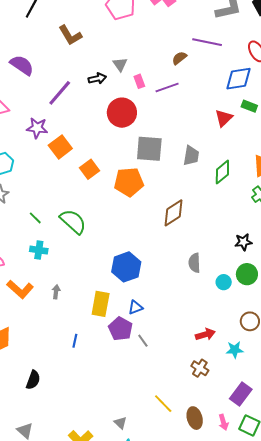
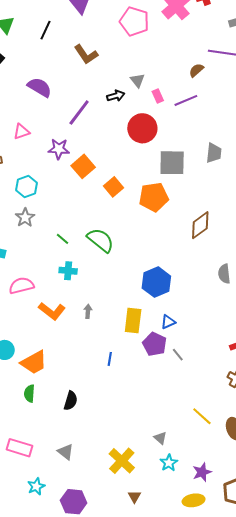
gray trapezoid: (191, 156) -> (214, 153), moved

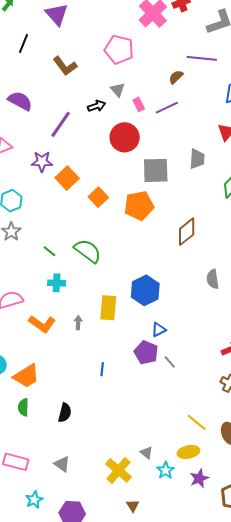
pink pentagon: (134, 21) -> (119, 50), moved
yellow rectangle: (133, 321) -> (108, 308), moved
gray triangle: (160, 438) -> (146, 453), moved
yellow ellipse: (194, 500) -> (188, 452), moved

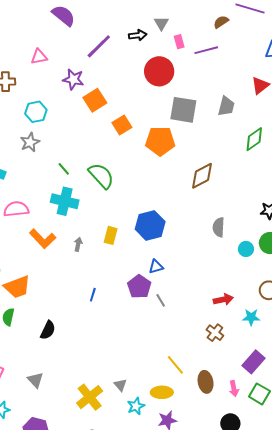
cyan cross: (57, 283) -> (65, 201), size x1.5
yellow rectangle: (108, 308) -> (111, 235), size x0.7

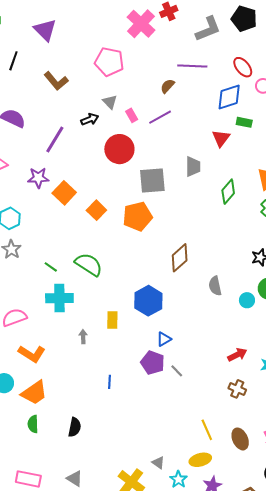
brown diamond: (202, 176) -> (180, 258), moved
orange L-shape: (43, 239) -> (32, 354), moved
yellow line: (175, 365) -> (207, 430), turned 30

